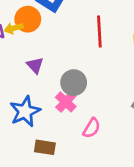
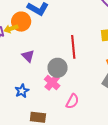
red line: (99, 31) -> (73, 47), moved
blue star: (25, 111) -> (22, 91), size x0.6

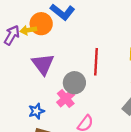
purple triangle: (28, 56) -> (43, 64), size x1.5
blue star: (22, 91) -> (36, 111), moved

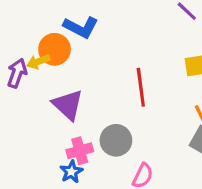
gray circle: (74, 83) -> (116, 140), moved
pink cross: (66, 98) -> (80, 151), moved, turned 36

